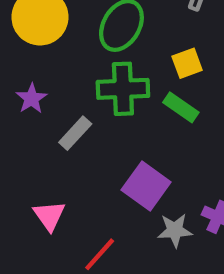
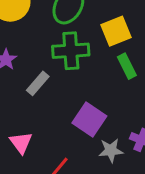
yellow square: (187, 63) -> (116, 31), size x1.4
green rectangle: (181, 107) -> (127, 66), moved, turned 30

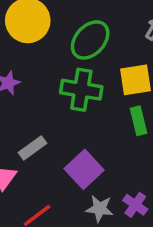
gray rectangle: (38, 83) -> (32, 148), moved

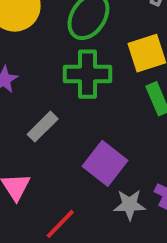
gray rectangle: (32, 148) -> (43, 127), moved

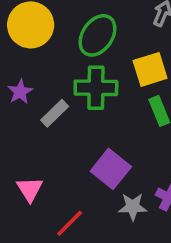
gray rectangle: (43, 127) -> (55, 113), moved

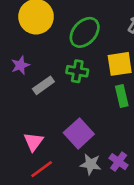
green cross: (96, 88) -> (77, 71), size x0.7
pink triangle: (30, 189) -> (33, 142), moved

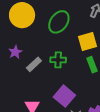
green cross: (77, 71) -> (58, 60), moved

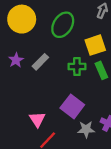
green cross: (58, 60) -> (77, 66), moved
gray rectangle: (34, 64) -> (40, 62), moved

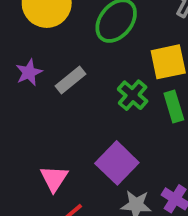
green cross: (77, 66) -> (133, 95), turned 35

